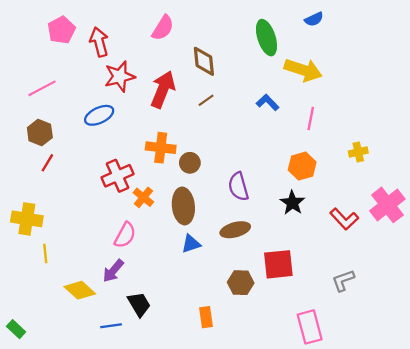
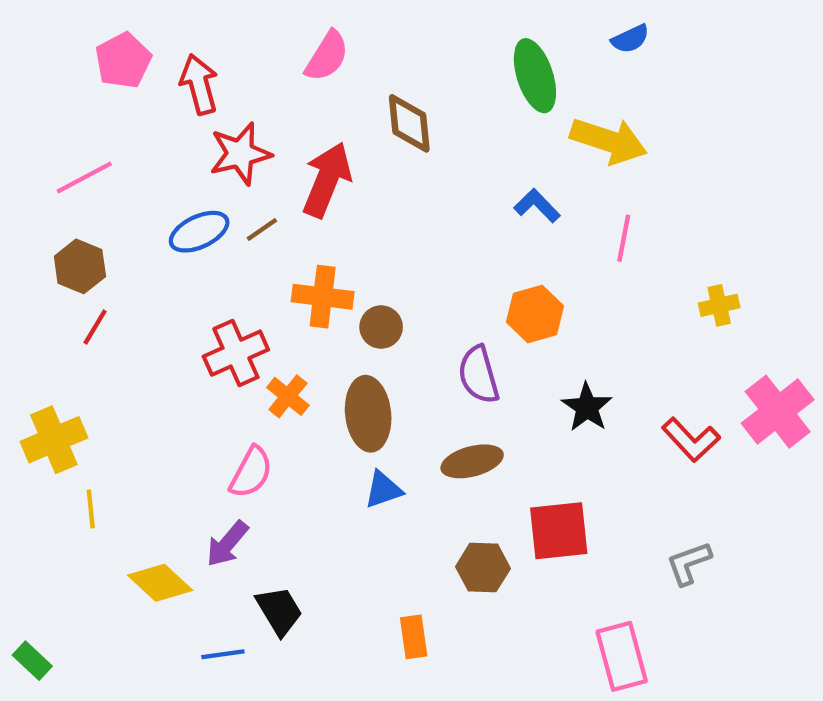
brown line: (206, 100) -> (262, 230), moved
orange hexagon: (302, 166) -> (535, 314), moved
yellow cross: (27, 219) -> (54, 440), turned -32

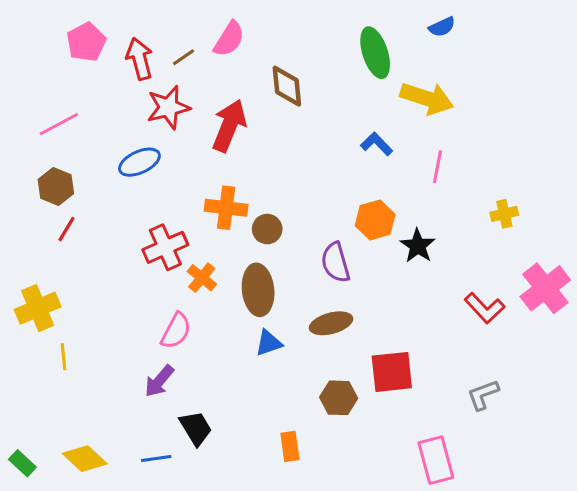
brown line: (262, 230) -> (184, 57), moved
black star: (587, 407) -> (418, 246), moved
yellow diamond: (160, 583) -> (85, 459), moved

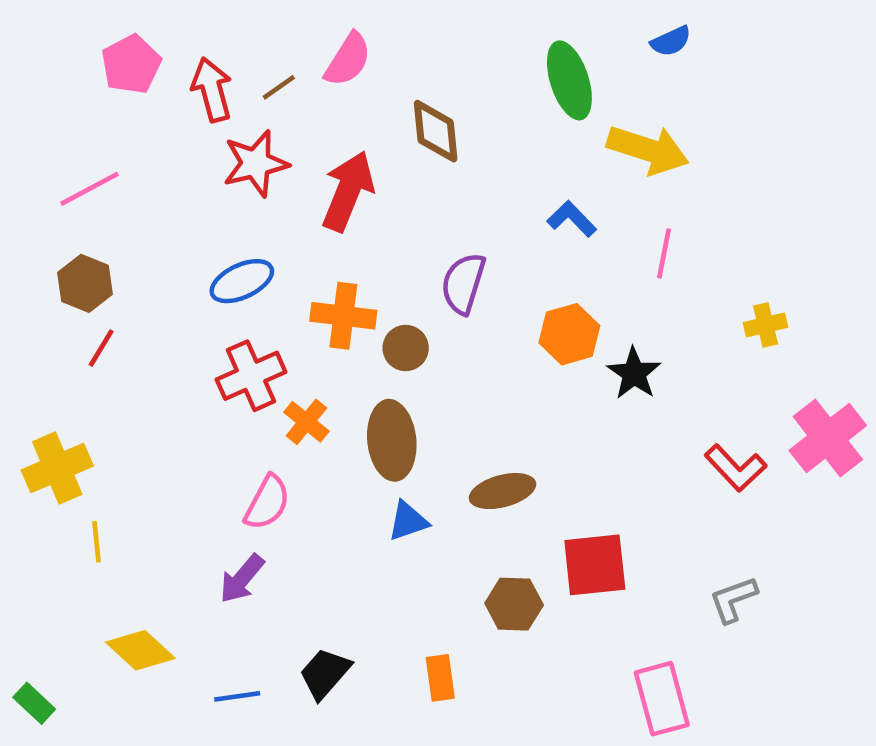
blue ellipse: (139, 162) -> (242, 281), moved
purple semicircle: (336, 262) -> (463, 283), moved, turned 33
black trapezoid: (196, 428) -> (325, 673), moved, turned -108
yellow diamond: (85, 459) -> (140, 650), moved

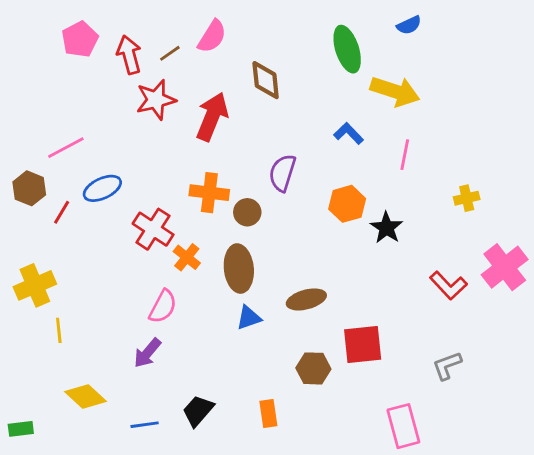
pink line: (90, 189) -> (66, 148), moved
blue ellipse: (242, 281) -> (102, 188), moved
brown hexagon: (85, 283) -> (29, 188), moved
red cross: (251, 376) -> (153, 229), turned -33
green rectangle: (34, 703) -> (21, 429), turned -50

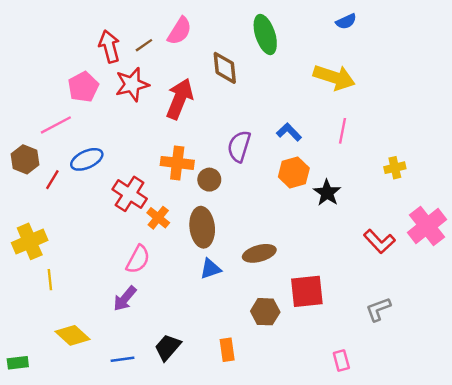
pink pentagon: (80, 39) -> (83, 87), moved
green ellipse: (347, 49) -> (265, 34), moved
blue L-shape: (349, 133) -> (289, 132), moved
pink rectangle: (403, 426) -> (341, 360), size x0.6

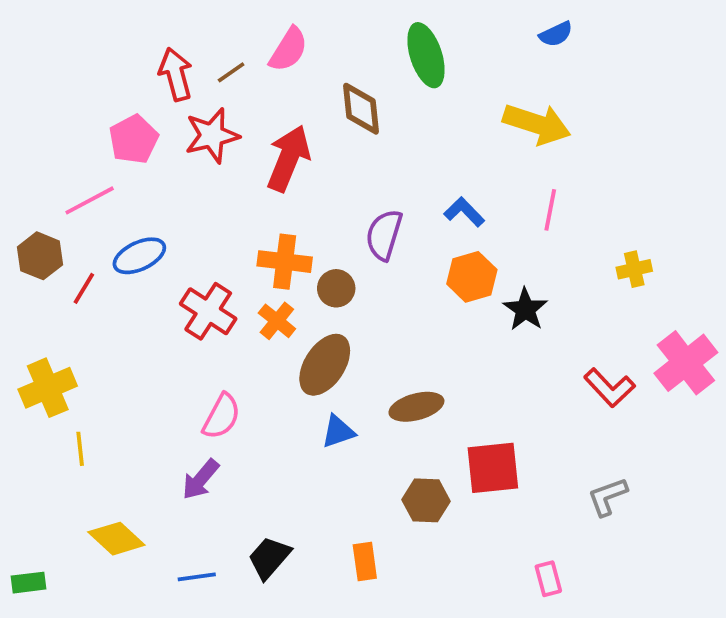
orange cross: (158, 218) -> (277, 321), moved
brown ellipse: (202, 227) -> (325, 365), turned 39

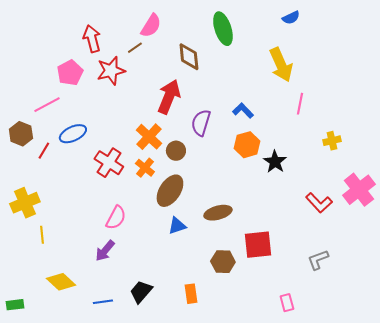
brown line: (231, 72) -> (135, 48), moved
yellow arrow: (537, 124) -> (281, 65), turned 48
red arrow: (288, 158) -> (169, 97), moved
pink line: (550, 210) -> (300, 104), moved
orange cross: (285, 262) -> (149, 137), turned 36

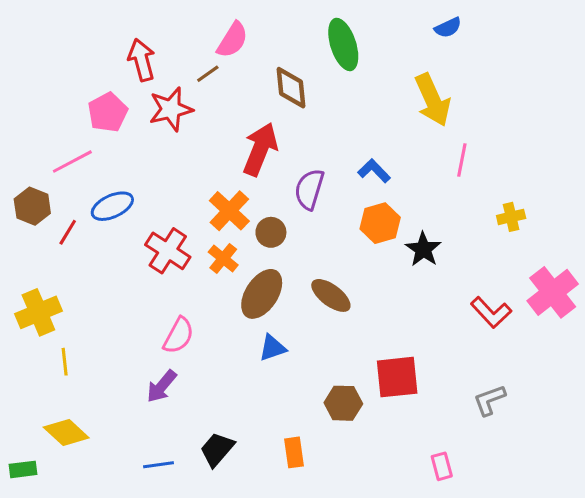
brown ellipse: (218, 213) -> (331, 295), moved, turned 52
yellow diamond: (61, 282) -> (66, 432), moved

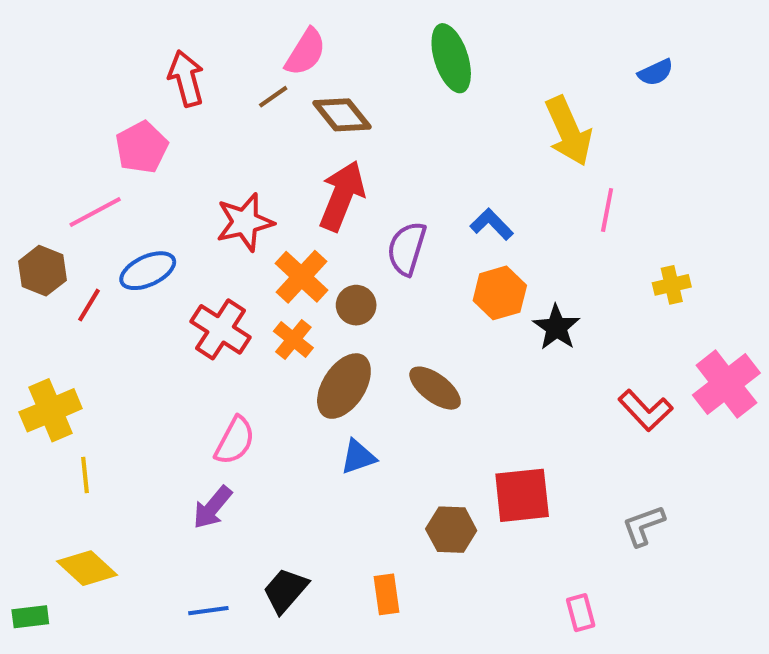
blue semicircle: (448, 28) -> (656, 72), moved
brown diamond: (291, 88) -> (342, 115), moved, turned -33
red star: (171, 109) -> (245, 222), moved

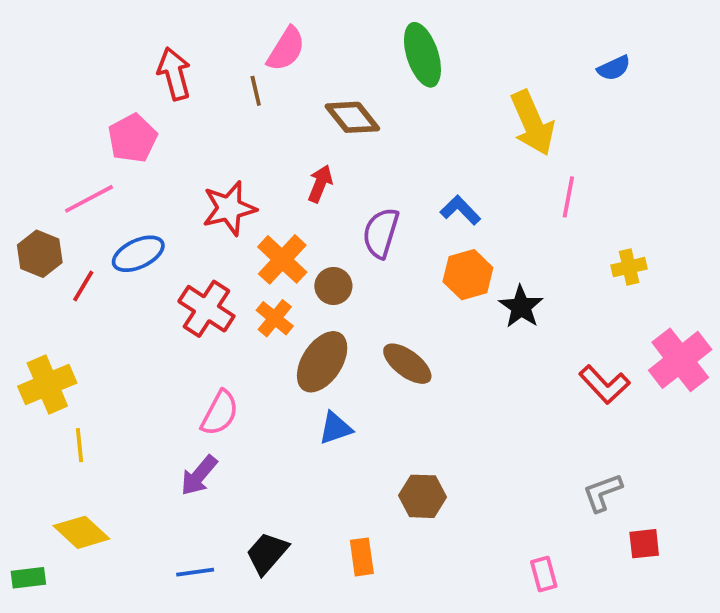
brown line: (273, 97) -> (256, 91), turned -68
brown diamond: (342, 115) -> (352, 117), moved
red arrow: (342, 196) -> (320, 184), size x0.6
red square: (522, 495) -> (644, 544), moved, size x0.6

